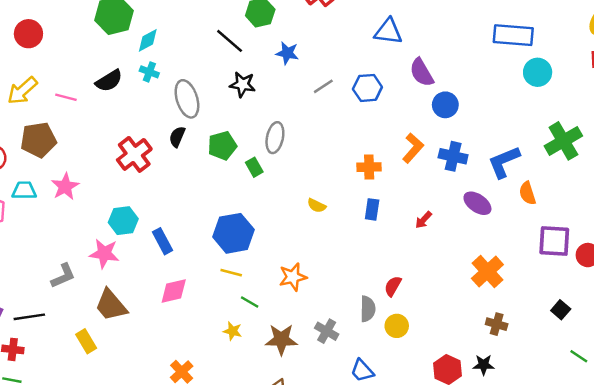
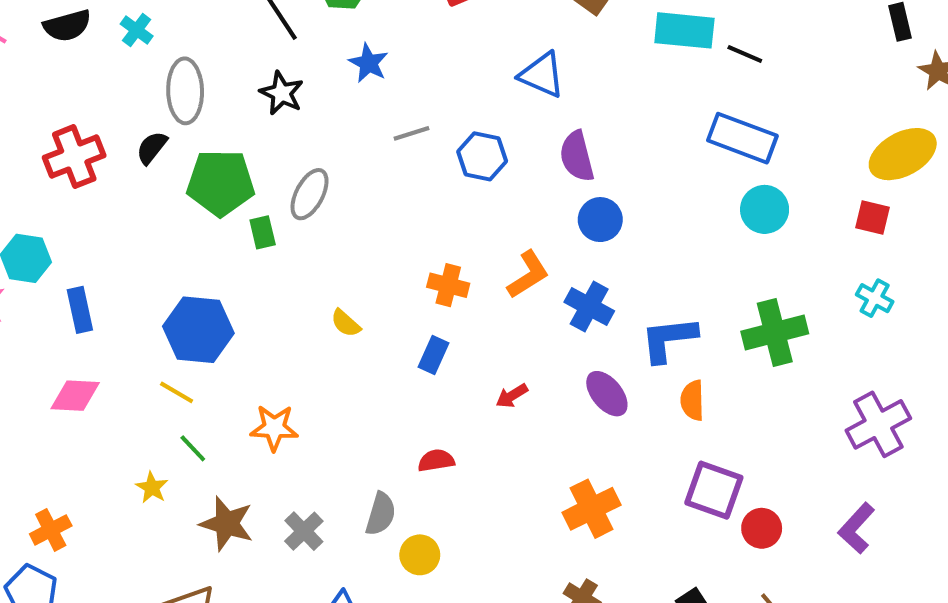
green pentagon: (222, 146) -> (221, 183), size x1.4
red semicircle: (393, 286) -> (436, 461), moved, turned 35

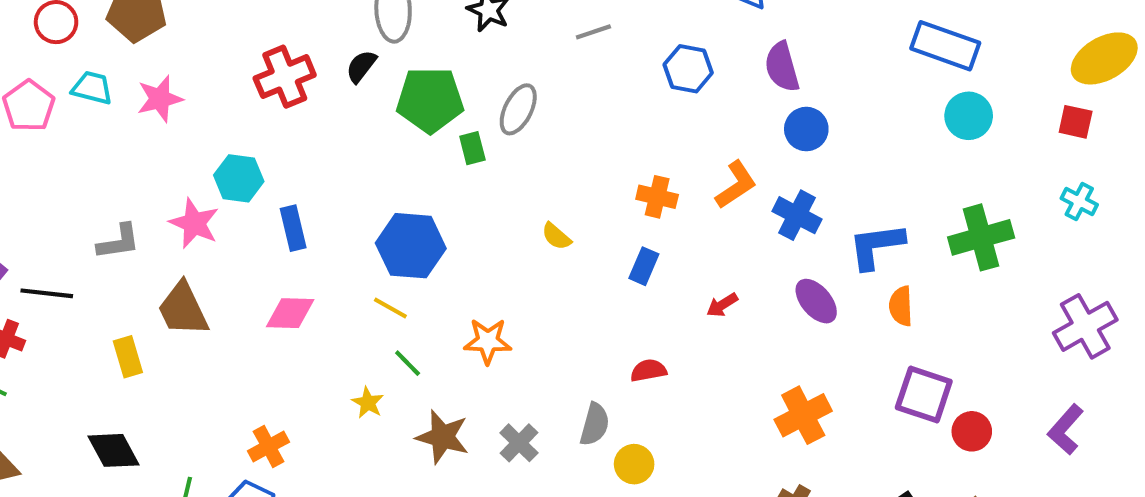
gray line: (411, 133) -> (593, 32), moved

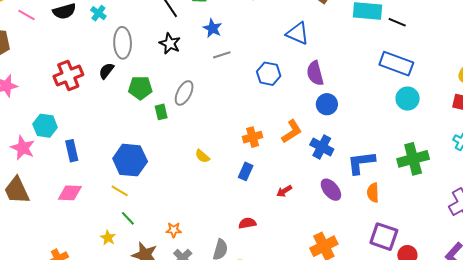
green pentagon: (430, 100) -> (140, 88), size x0.7
orange cross: (657, 197) -> (253, 137), turned -30
orange star: (488, 341) -> (174, 230), moved, size x0.7

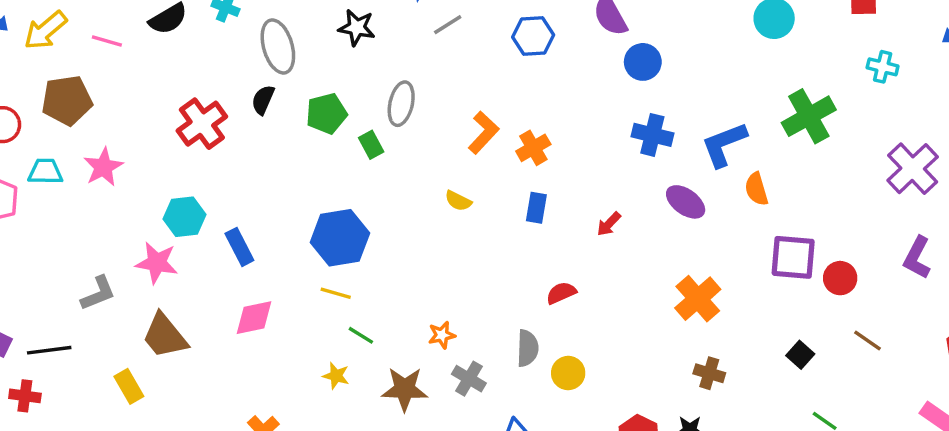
orange L-shape: (292, 132) -> (483, 133), moved

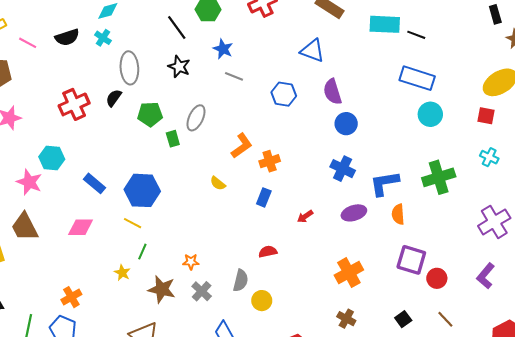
gray line: (448, 25) -> (234, 76), turned 42
purple ellipse: (686, 202) -> (354, 213), turned -65
blue rectangle: (239, 247) -> (94, 183), moved, turned -35
green line: (361, 335) -> (142, 252), turned 70

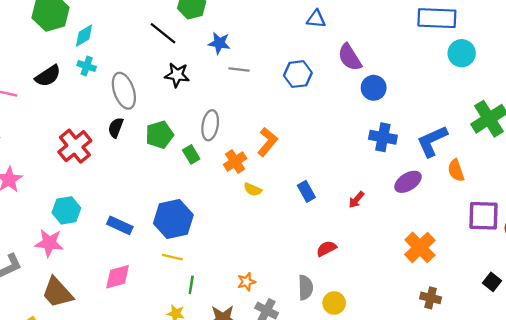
blue triangle: (312, 51) -> (316, 19), size x0.7
orange cross: (270, 161) -> (235, 161), moved
blue rectangle: (264, 197) -> (306, 191), turned -36

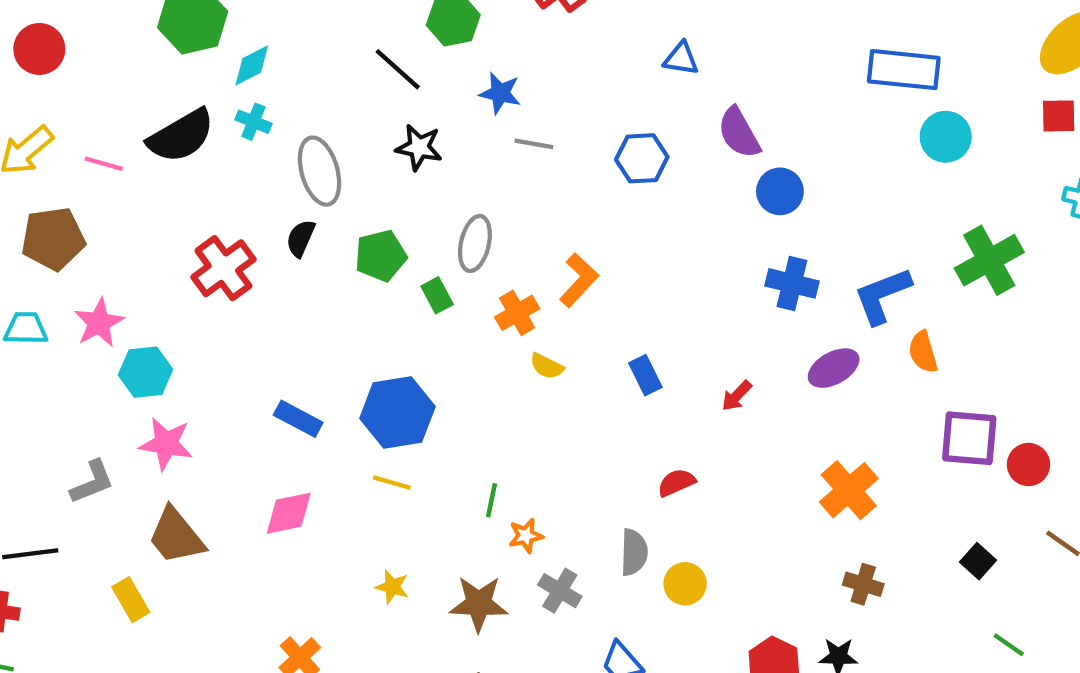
black semicircle: (48, 76) -> (181, 136), size x1.4
cyan hexagon: (66, 210) -> (146, 372), moved
green line: (191, 285) -> (492, 500), moved

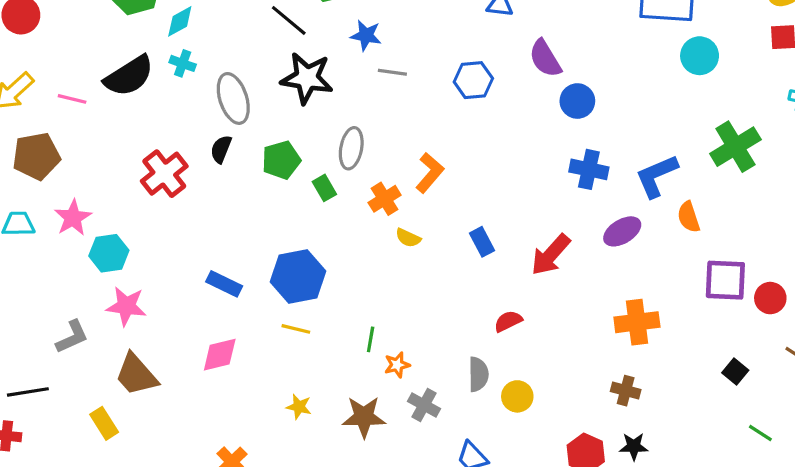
black star: (419, 147) -> (307, 78), size x1.5
red arrow: (737, 396) -> (551, 255), size x1.8
orange cross: (849, 490) -> (637, 322), turned 36
brown cross: (863, 584) -> (626, 391), moved

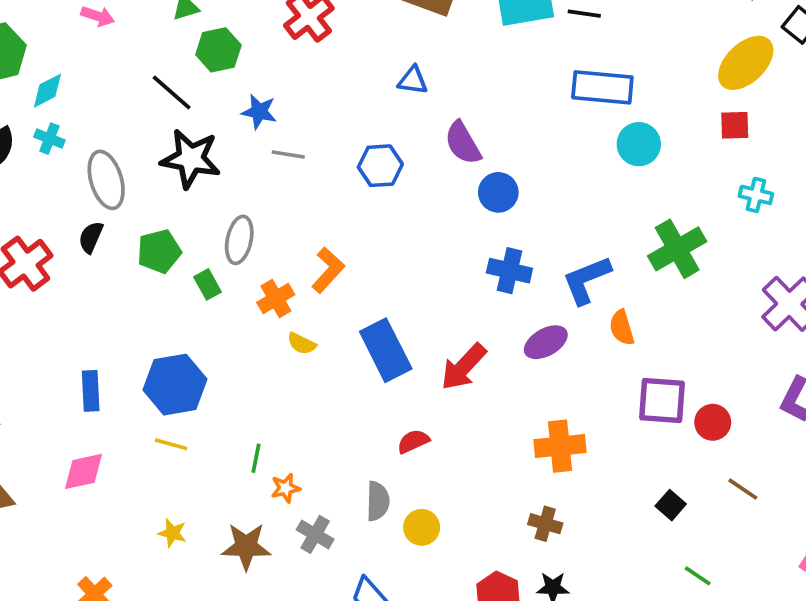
blue rectangle: (482, 242) -> (386, 350), size x1.8
blue rectangle: (224, 284) -> (91, 391), turned 60

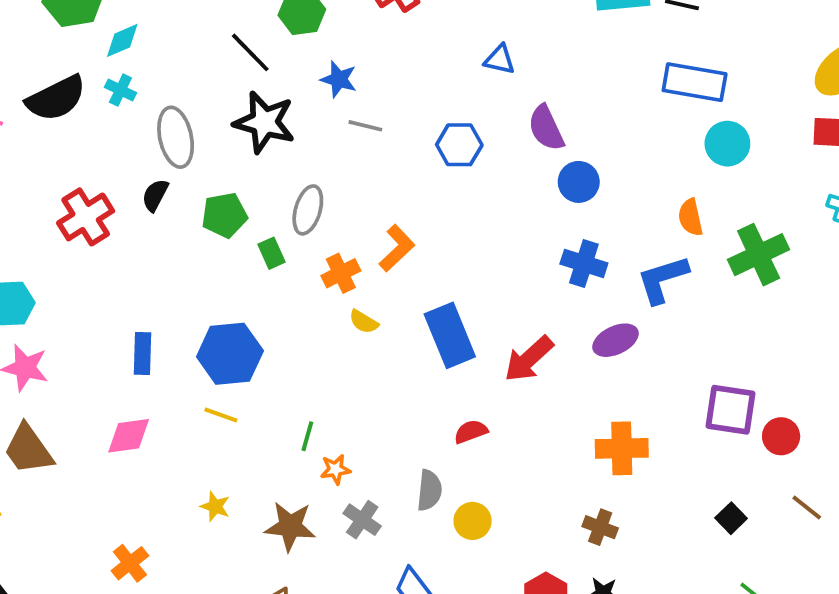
orange semicircle: (622, 328) -> (690, 217), moved

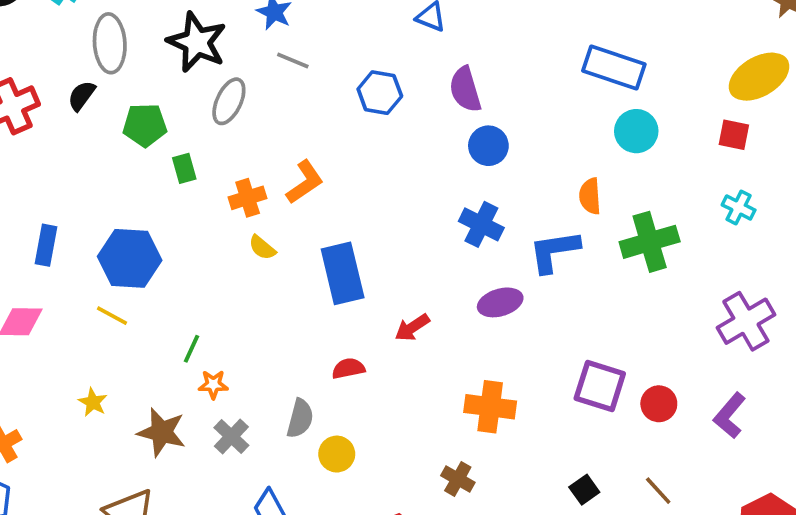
gray ellipse: (308, 210) -> (229, 101), moved
red arrow: (529, 359) -> (412, 328), moved, size x0.7
red circle: (781, 436) -> (659, 404), moved

